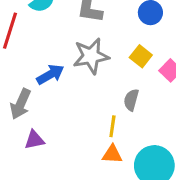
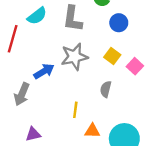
yellow line: (112, 126) -> (75, 110), moved
purple triangle: (34, 140) -> (33, 134), moved

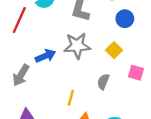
pink square: (135, 66) -> (136, 73), moved, turned -35

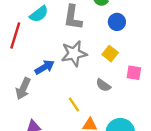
gray semicircle: (103, 82) -> (103, 85), turned -70
yellow line: (71, 98) -> (74, 104), turned -42

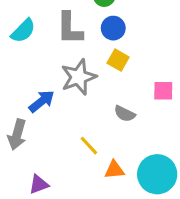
blue circle: (117, 22) -> (113, 28), moved
yellow square: (110, 54) -> (118, 60), moved

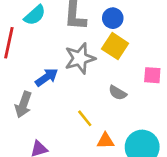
yellow square: (118, 60) -> (115, 46), size x1.4

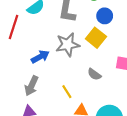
blue circle: (113, 18) -> (105, 16), moved
gray arrow: (23, 105) -> (31, 86), moved

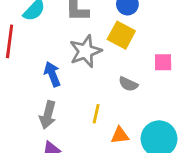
blue arrow: (40, 57) -> (52, 74), turned -72
yellow line: (67, 92) -> (96, 114), turned 56

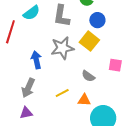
yellow line: (96, 114) -> (62, 93), turned 40
orange triangle: (120, 135) -> (84, 100), moved

